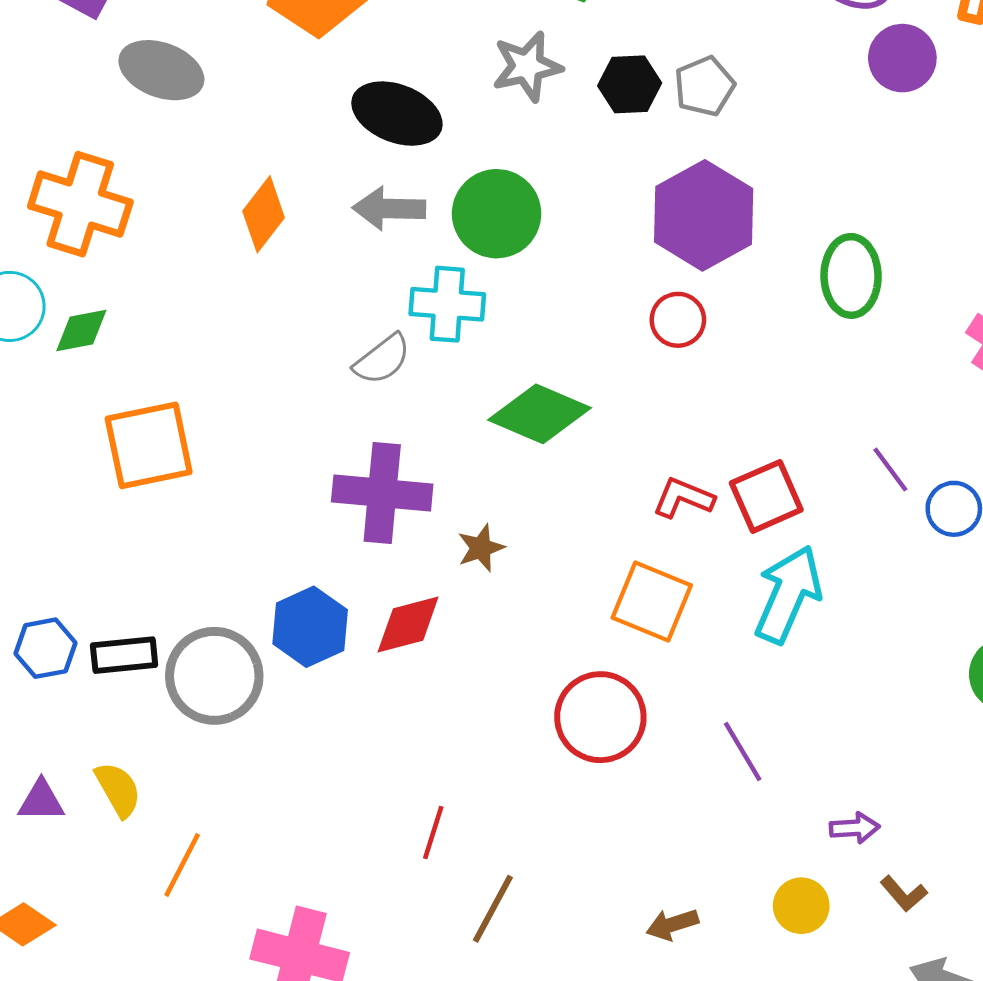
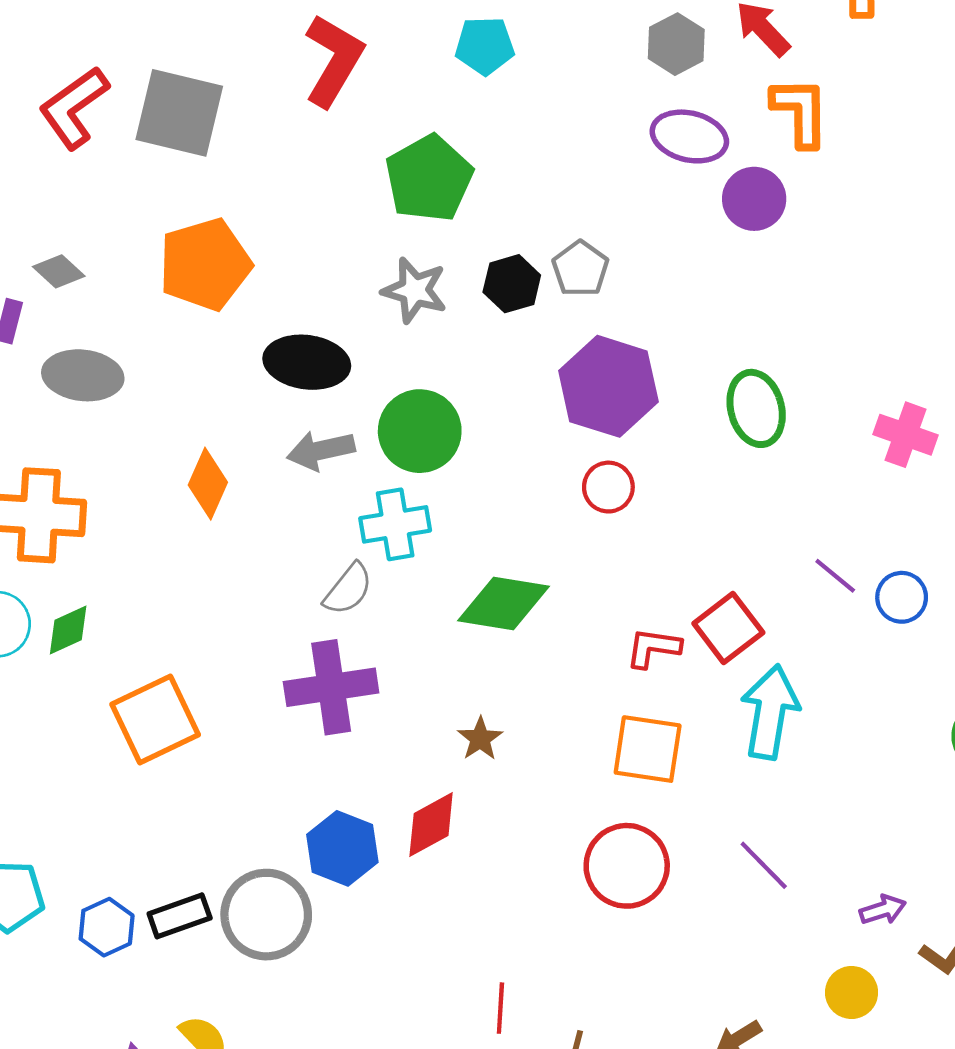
gray star: (527, 66) -> (415, 290), turned -30
purple cross: (382, 493) -> (331, 687), moved

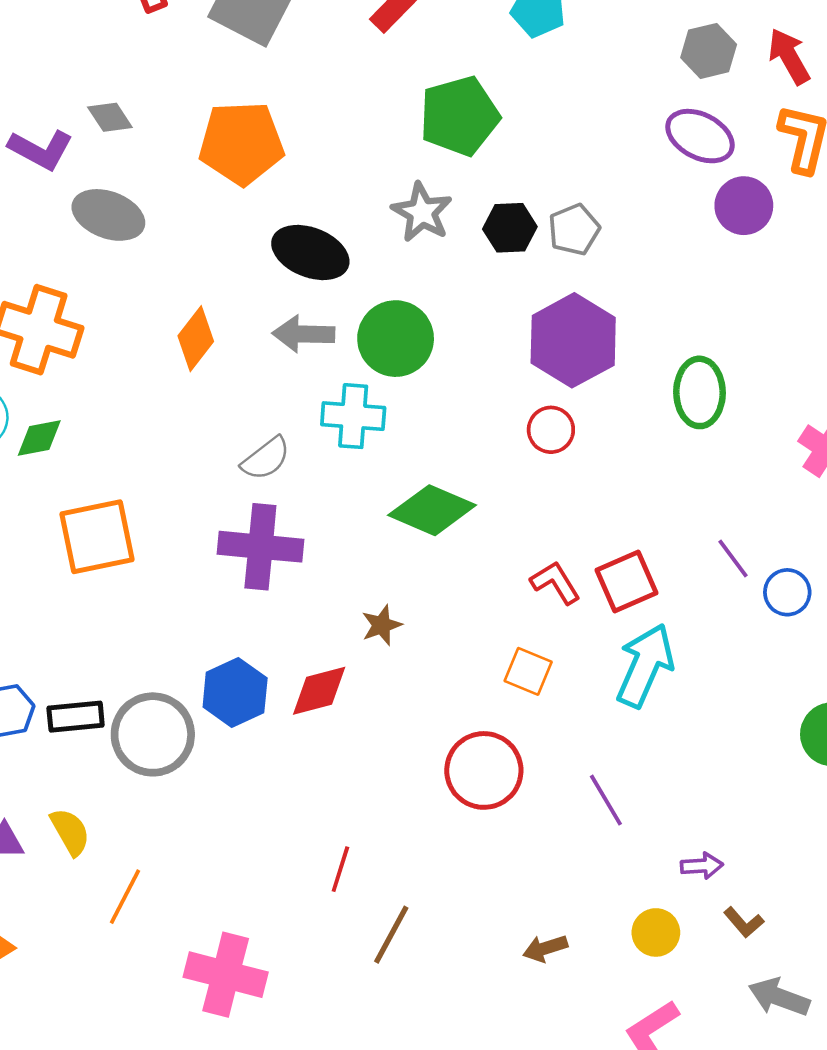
gray semicircle: (348, 589) -> (266, 459), moved
red L-shape: (653, 648) -> (555, 583), turned 36
orange square: (648, 749) -> (528, 671), size x0.7

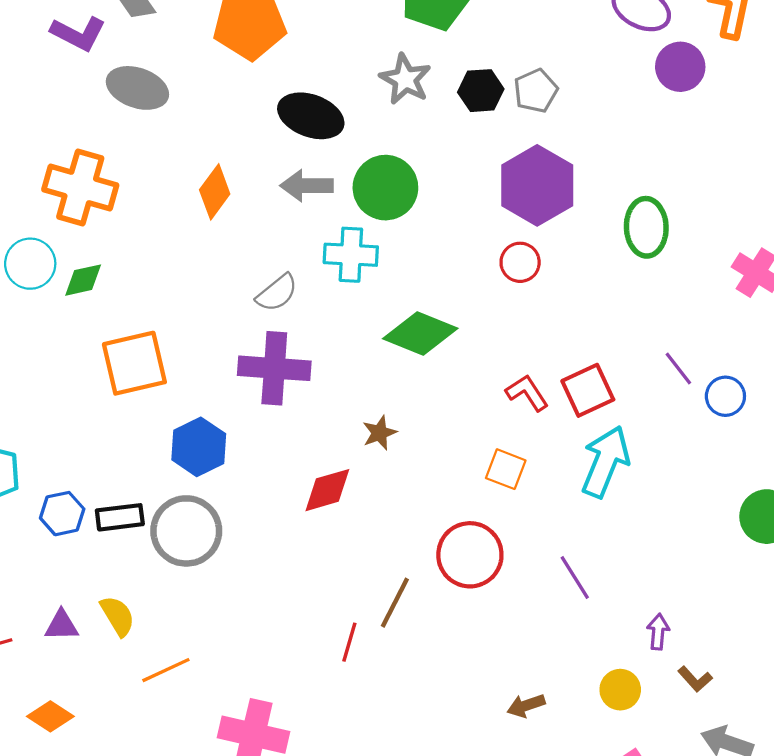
blue hexagon: (235, 692) -> (199, 447), moved
purple arrow: (702, 866) -> (658, 632), turned -80
orange line: (125, 897) -> (166, 670), turned 39
brown line: (391, 935) -> (395, 603), moved

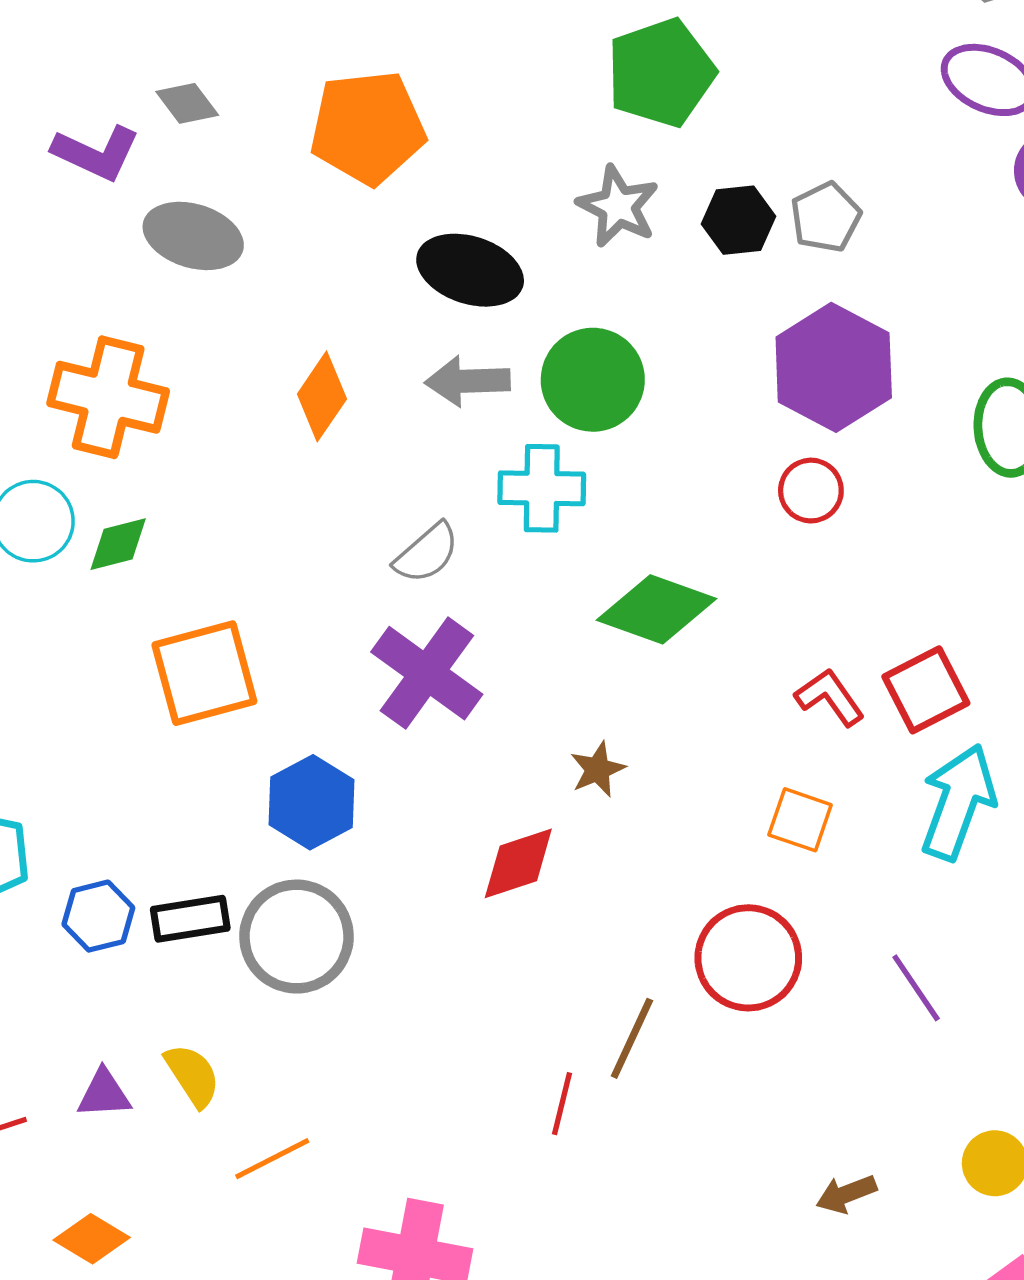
purple cross: (274, 368) -> (427, 673), turned 34

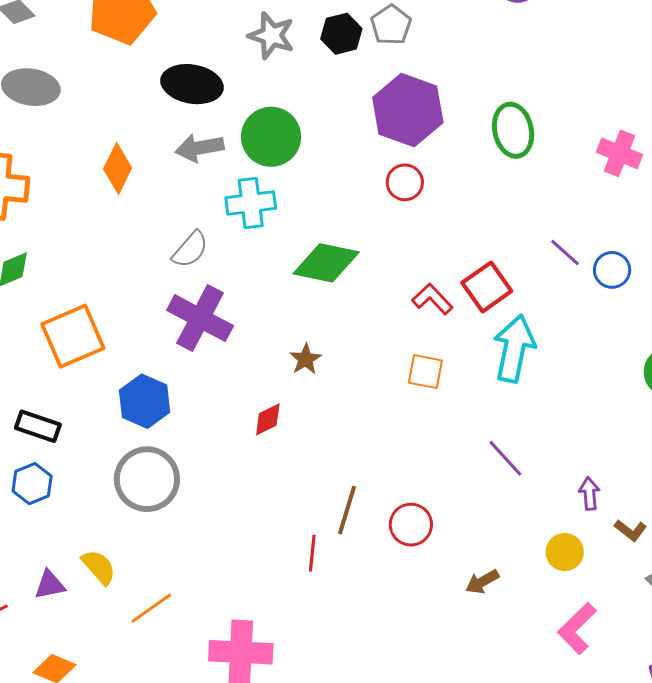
red diamond: (518, 863) -> (268, 419), size x0.7
black rectangle: (190, 919) -> (38, 426), moved, turned 36
red circle: (748, 958) -> (411, 525), moved, size x0.7

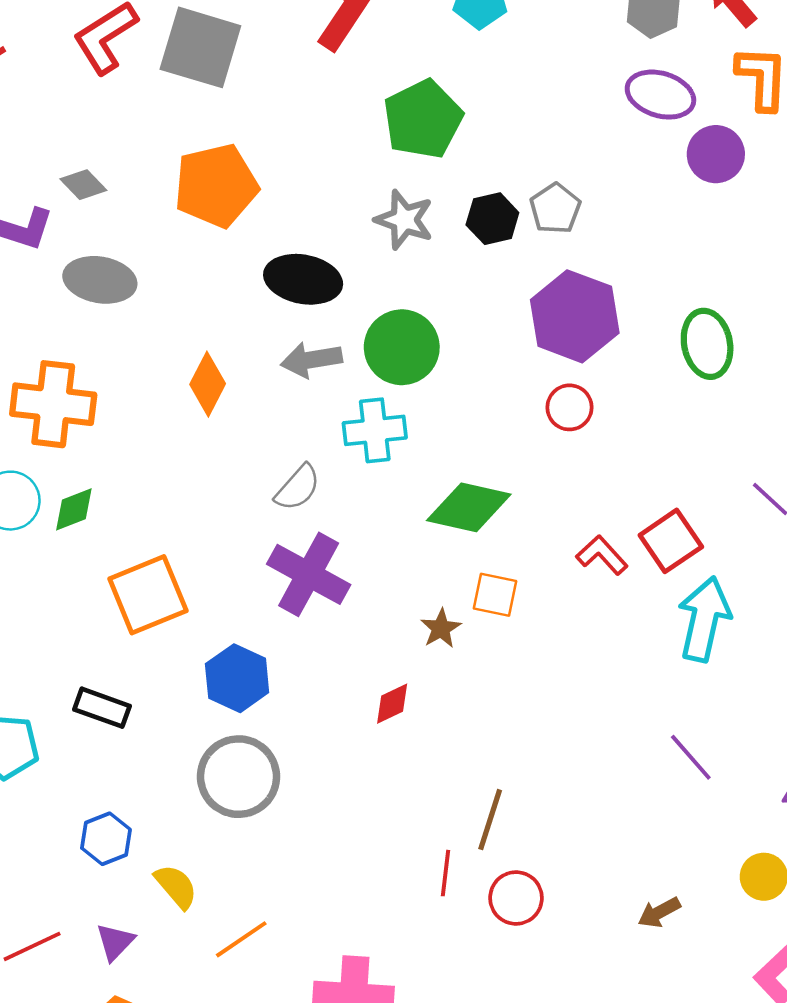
orange square: (425, 372) -> (495, 595), moved
blue hexagon: (32, 484) -> (106, 839), moved
red circle: (411, 525) -> (516, 898), moved
purple triangle: (50, 585) -> (115, 942), moved, turned -36

